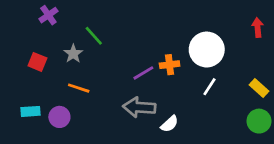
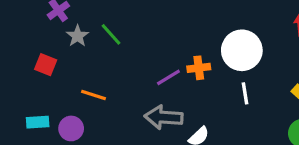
gray star: (73, 54) -> (77, 36), moved
white line: (209, 87) -> (245, 93), turned -42

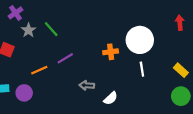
purple line: (168, 77) -> (65, 58), moved
orange line: (93, 95) -> (39, 70), turned -42
gray arrow: (164, 117) -> (87, 85), size x0.6

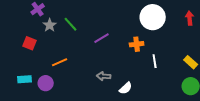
white circle: (140, 40) -> (153, 17), moved
orange cross: (111, 52) -> (137, 44), moved
purple line: (65, 58) -> (102, 38), moved

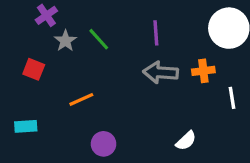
purple line: (102, 38) -> (156, 33), moved, turned -63
gray arrow: (104, 76) -> (161, 72), moved, size x1.5
purple circle: (46, 83) -> (104, 144), moved

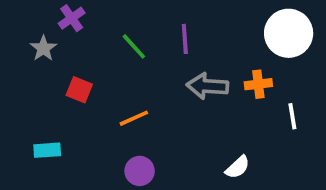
purple line: (156, 33) -> (185, 39), moved
gray star: (65, 41) -> (43, 48), moved
red square: (34, 69) -> (79, 90), moved
orange line: (81, 99) -> (134, 118), moved

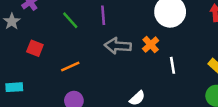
orange cross: (258, 84) -> (151, 45), turned -35

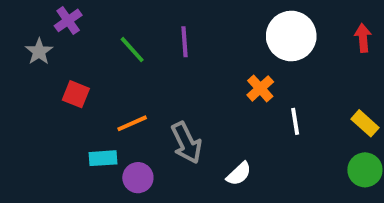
gray arrow: (118, 46) -> (186, 143), moved, turned -120
cyan rectangle: (14, 87) -> (103, 158), moved

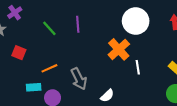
orange cross: (260, 88) -> (119, 49), size x1.5

